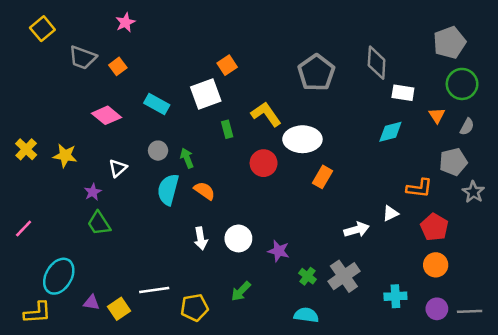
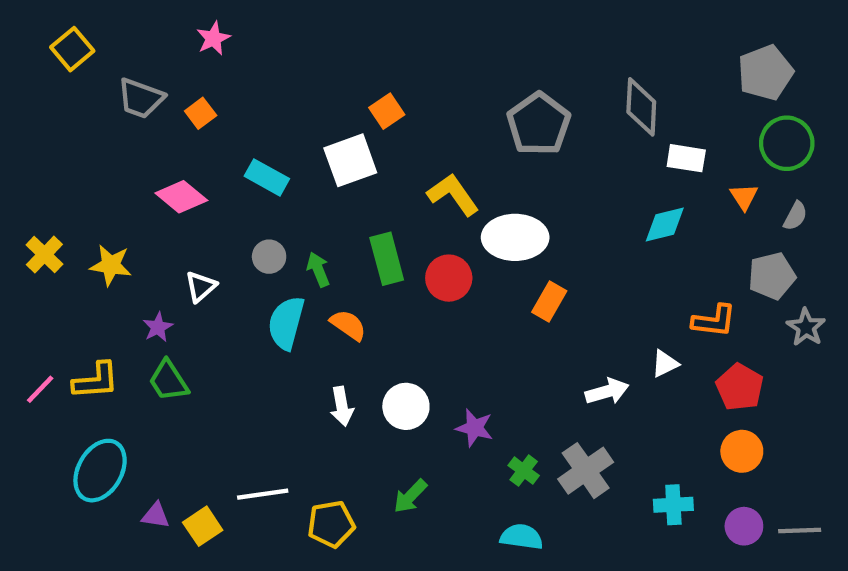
green rectangle: (227, 129) -> (387, 259), moved, size x1.6
yellow L-shape: (37, 313) -> (96, 381), moved

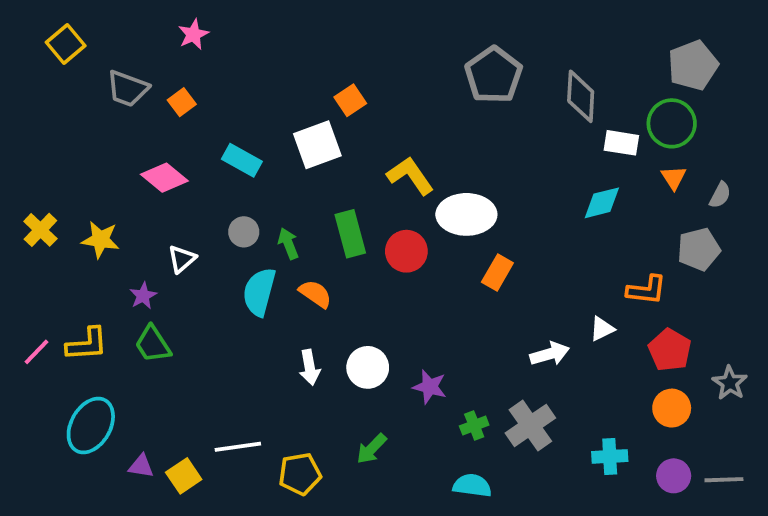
gray pentagon: (539, 124) -> (494, 75), moved
green circle: (787, 143) -> (672, 123), moved
gray star: (806, 327) -> (730, 383), moved
green cross: (524, 471) -> (474, 425), turned 32

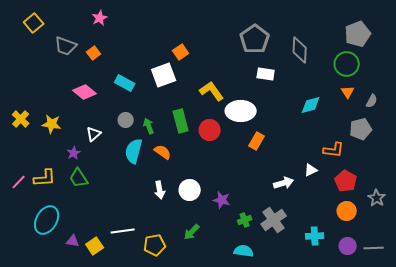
white rectangle: (621, 143) -> (266, 74), moved

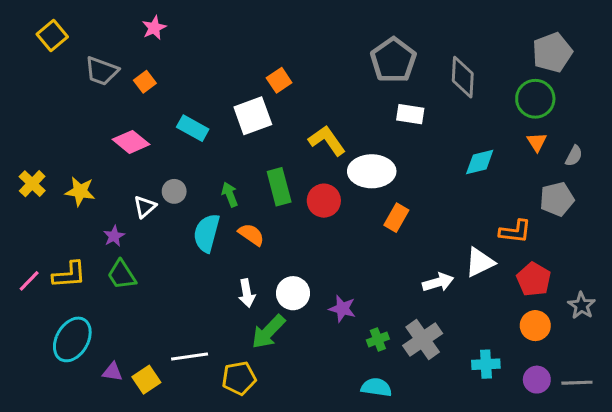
gray circle: (126, 120) -> (174, 191), moved
white triangle: (311, 170) -> (480, 262), size x1.5
green arrow: (192, 232) -> (268, 332), moved, size x1.4

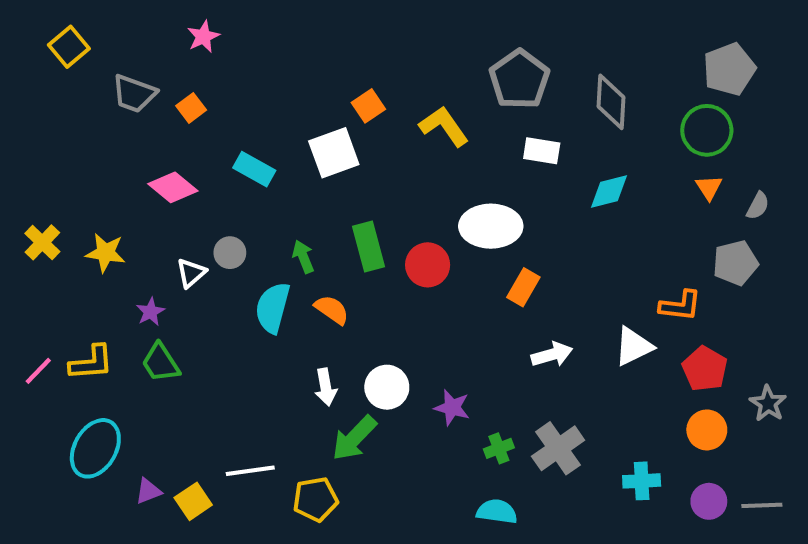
yellow L-shape: (327, 140) -> (444, 126), moved
cyan diamond: (480, 162) -> (609, 191), moved
white arrow: (438, 282) -> (552, 355), moved
purple triangle: (112, 372) -> (148, 491), turned -30

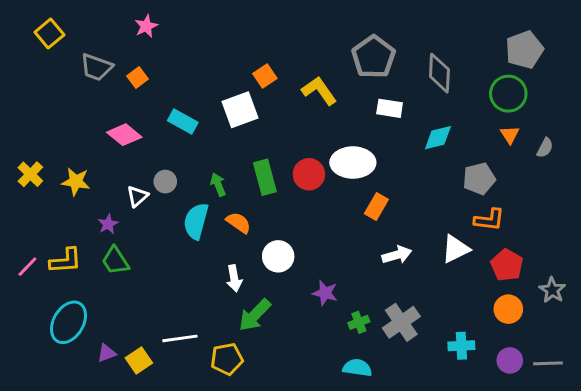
gray pentagon: (735, 263) -> (479, 179), moved
red circle: (428, 265) -> (309, 174), moved
white circle: (387, 387) -> (278, 256), moved

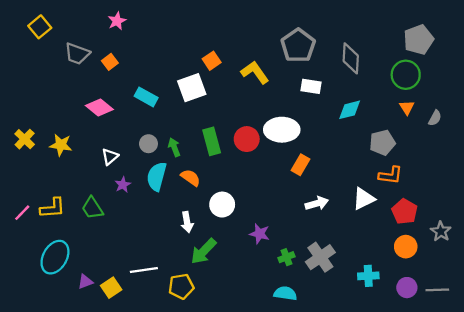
gray circle: (165, 182) -> (148, 144), moved
purple star: (108, 224) -> (123, 185), moved

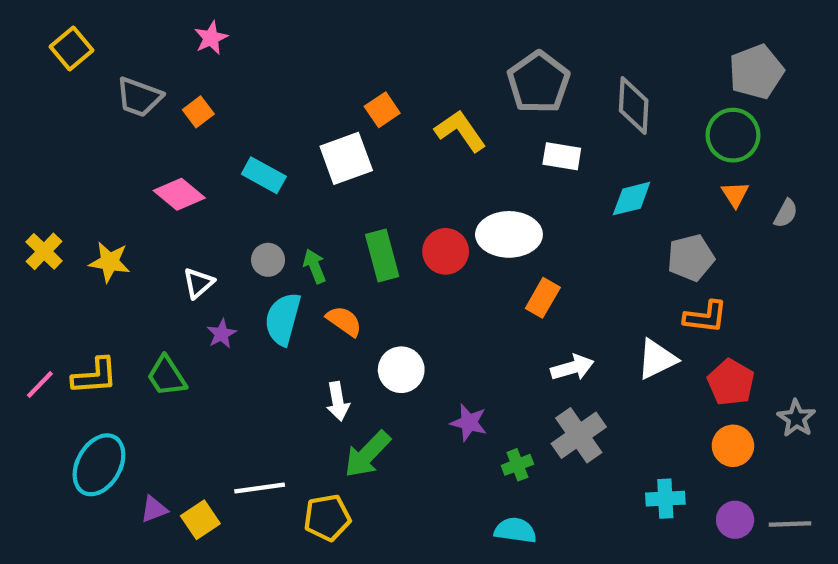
gray cross: (320, 257) -> (579, 435), moved

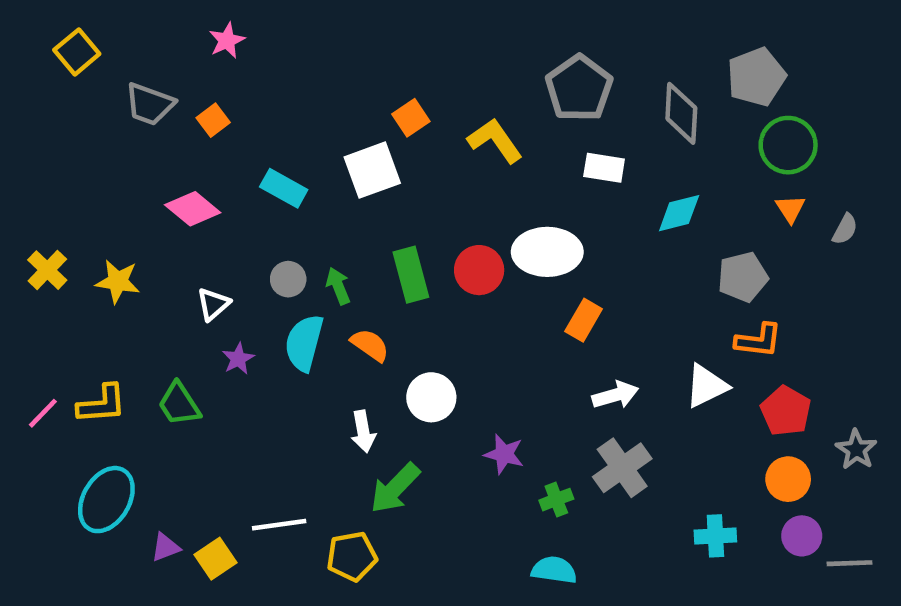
gray pentagon: (756, 72) -> (756, 77), moved
purple circle: (735, 520) -> (802, 536), moved

